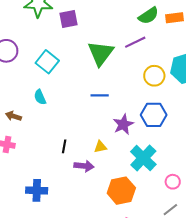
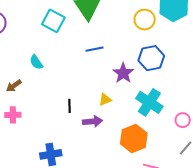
cyan square: (47, 62) -> (53, 21), moved
brown arrow: (13, 116) -> (14, 86), turned -42

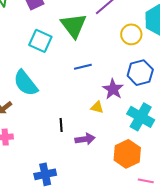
cyan semicircle: (36, 62) -> (26, 83), size x1.8
yellow triangle: (105, 99) -> (97, 107), moved, turned 40

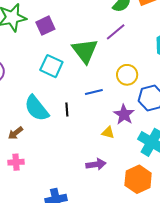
yellow circle: (131, 34) -> (127, 75), moved
black line: (61, 125) -> (67, 110), moved

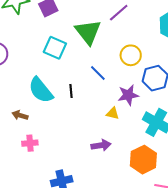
blue line: (94, 92) -> (98, 73), turned 60
purple star: (124, 114) -> (128, 95), turned 30
brown arrow: (15, 133) -> (20, 115), turned 56
pink cross: (16, 162) -> (30, 143), moved

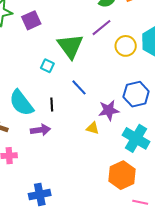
cyan square: (55, 48) -> (47, 66), moved, size x0.6
yellow circle: (131, 55) -> (126, 46), moved
purple arrow: (101, 145) -> (40, 130), moved

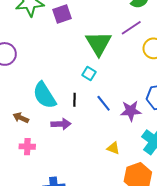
cyan square: (47, 66) -> (89, 74), moved
blue line: (79, 87) -> (104, 103), moved
yellow triangle: (93, 128) -> (113, 148), moved

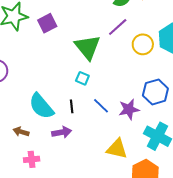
yellow triangle: (113, 148) -> (117, 149), size x1.6

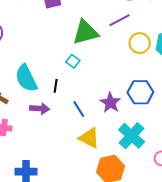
green triangle: (88, 47) -> (85, 32), turned 40
blue line: (101, 106) -> (79, 109), moved
purple star: (129, 109) -> (110, 103), turned 30

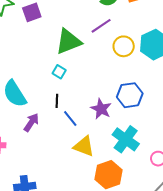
black line: (56, 86) -> (57, 101), moved
purple arrow: (40, 109) -> (31, 122), turned -54

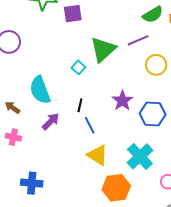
green triangle: (68, 42) -> (103, 49), turned -32
cyan square: (59, 72) -> (78, 67), moved
purple star: (101, 109) -> (122, 101), moved

